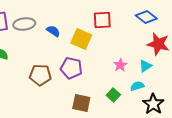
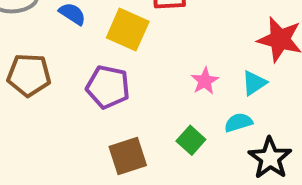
brown pentagon: (40, 75) -> (29, 75), moved
brown square: (81, 103) -> (128, 156), turned -30

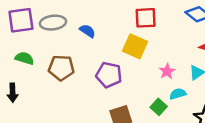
yellow square: (128, 30) -> (135, 46), moved
cyan semicircle: (238, 122) -> (178, 94), moved

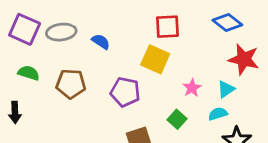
purple square: (21, 20) -> (25, 29), turned 32
cyan semicircle: (178, 94) -> (218, 114), moved
green square: (159, 107) -> (177, 119), moved

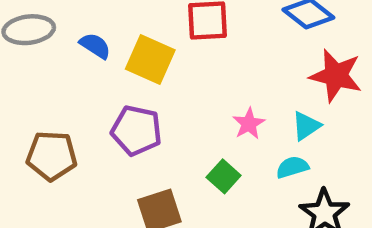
yellow square: (155, 59) -> (150, 59), moved
brown pentagon: (71, 84) -> (52, 156), moved

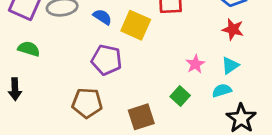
red star: (336, 76) -> (233, 29), moved, size x0.7
purple pentagon: (136, 131) -> (107, 60), moved
brown pentagon: (52, 156) -> (87, 103), moved

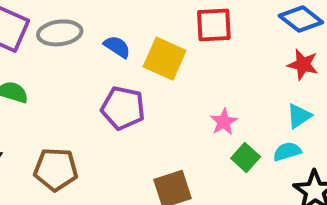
pink star: (195, 64) -> (224, 122), moved
green square: (180, 96) -> (246, 157), moved
brown pentagon: (87, 103) -> (56, 169), moved

